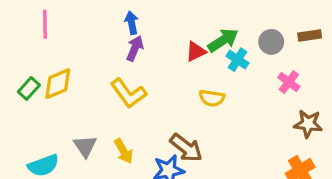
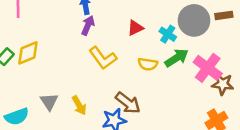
green arrow: (223, 40) -> (177, 58), moved
gray circle: (271, 42) -> (194, 20), size x1.6
pink cross: (289, 82) -> (208, 68), moved, size x1.6
yellow L-shape: (128, 93) -> (103, 58), moved

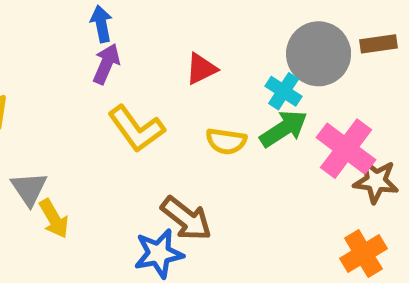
cyan cross: (168, 34) -> (284, 91), moved
gray triangle: (49, 102) -> (29, 189), moved
yellow arrow: (79, 105) -> (54, 219), moved

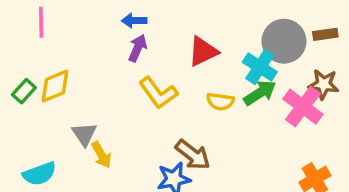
blue arrow: (101, 24) -> (134, 21), turned -80
red triangle: (201, 69) -> (203, 52), size x1.4
cyan cross: (284, 91) -> (260, 67), size x1.4
brown star: (376, 181) -> (324, 84), moved

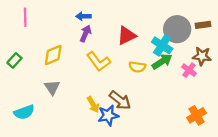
yellow diamond: (55, 86) -> (53, 55), moved
pink cross: (303, 107) -> (189, 70), size x0.6
yellow arrow: (101, 155) -> (93, 105), moved

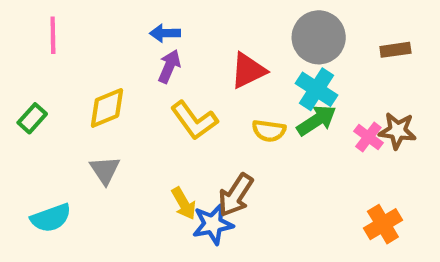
gray circle: (177, 29) -> (319, 37), moved
brown star: (202, 56) -> (398, 131), moved
brown arrow: (120, 100) -> (236, 195), turned 85

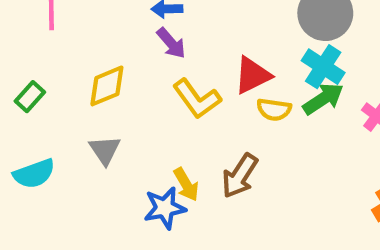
purple arrow: (169, 66) -> (171, 43), turned 116
red triangle: (248, 71) -> (253, 75), moved
cyan semicircle: (51, 218) -> (34, 174), moved
blue star: (213, 224) -> (165, 208), moved

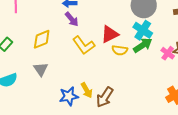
brown arrow: (240, 176) -> (105, 97), moved
yellow arrow: (186, 184) -> (87, 90), moved

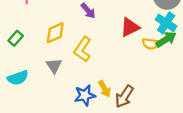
yellow L-shape: (84, 45) -> (83, 49), moved, turned 70
yellow semicircle: (120, 50) -> (151, 44), moved

